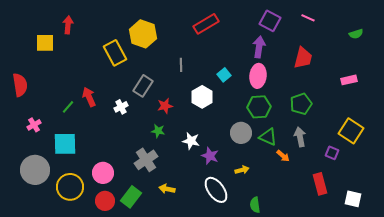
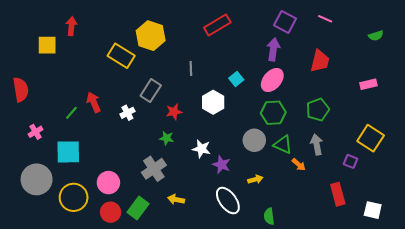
yellow rectangle: (115, 53) -> (121, 56), turned -30
pink ellipse: (258, 76) -> (272, 80), turned 35

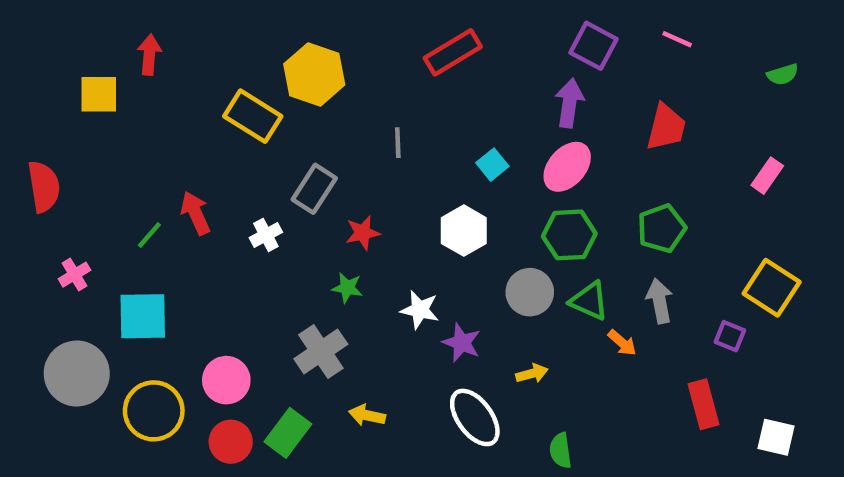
pink rectangle: (368, 84) -> (767, 176), turned -42
white hexagon: (213, 102) -> (464, 231), moved

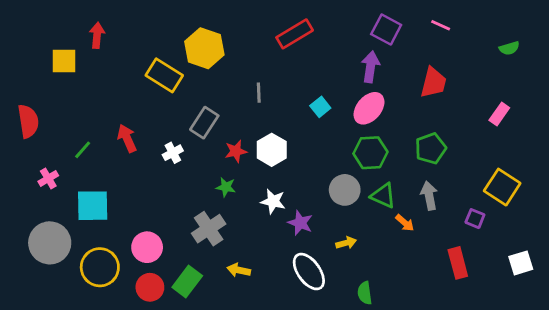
white hexagon: (464, 231) -> (272, 150), moved
green line: (149, 235) -> (83, 150), moved
white square: (776, 437) -> (521, 263), moved, turned -30

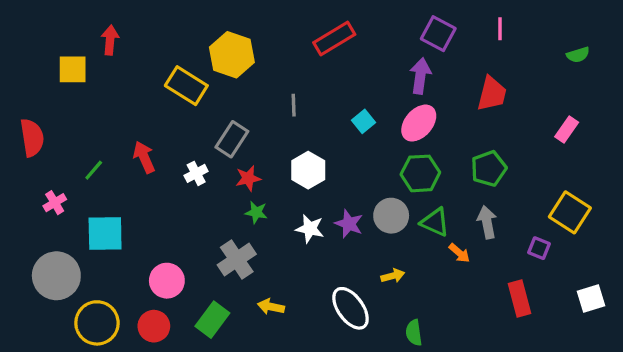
pink line: (441, 25) -> (500, 29), turned 66
red star: (236, 151) -> (248, 178), moved
purple star: (300, 223) -> (349, 224), moved
yellow circle: (100, 267) -> (97, 323), moved
red circle: (150, 287) -> (154, 326), moved

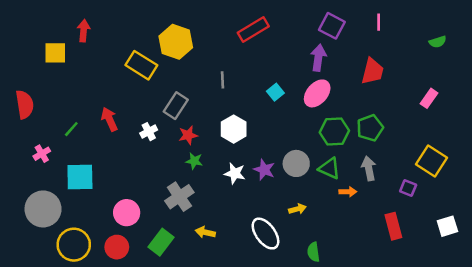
green hexagon: (420, 173) -> (334, 132), moved
orange arrow: (459, 253) -> (348, 192), turned -42

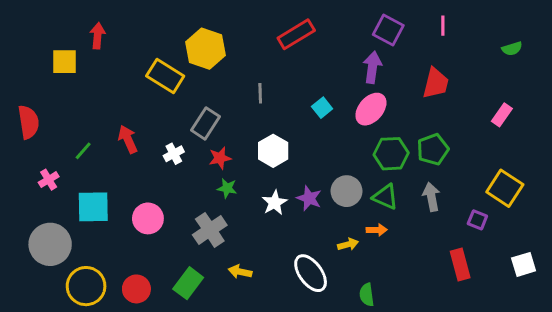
white star: (235, 173) -> (275, 203), turned 30
orange arrow: (348, 192) -> (377, 230), moved
pink circle: (127, 213) -> (148, 218), moved

